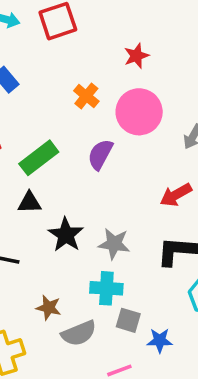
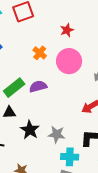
purple semicircle: (100, 154) -> (38, 86), moved, turned 48
cyan cross: (106, 288) -> (70, 157), moved

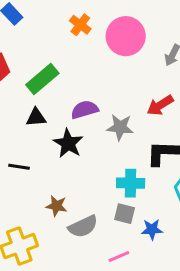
purple semicircle: (38, 86) -> (85, 110), moved
gray star: (57, 134) -> (120, 127), moved

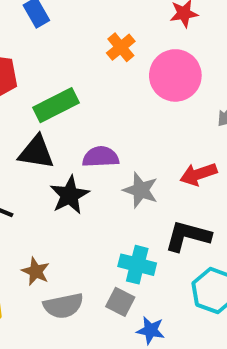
black triangle: (36, 117) -> (36, 152), size x1.4

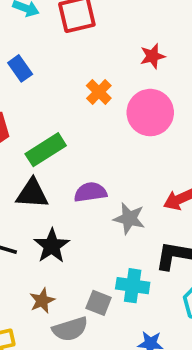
black star: (70, 195) -> (52, 246), moved
brown star: (36, 271) -> (42, 301), turned 30
gray square: (120, 302) -> (99, 303), moved

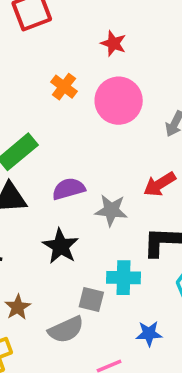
red star: (153, 56) -> (113, 43), turned -30
black star: (52, 246) -> (61, 246), moved
brown star: (42, 301) -> (18, 307), moved

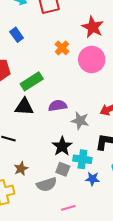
red star: (113, 43) -> (93, 27), size x1.5
black star: (61, 246) -> (62, 146), moved
blue star: (149, 334) -> (92, 179), moved

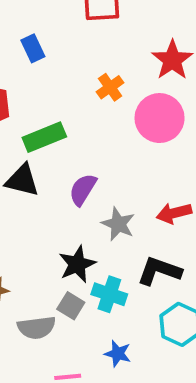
purple semicircle: (58, 106) -> (83, 190), turned -60
blue star: (92, 179) -> (118, 354), moved

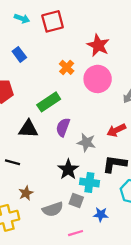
green rectangle: (44, 137) -> (49, 102), moved
gray square: (71, 306) -> (76, 200), moved

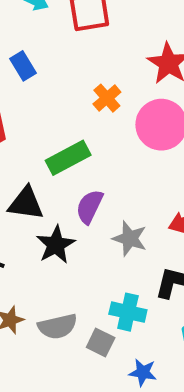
black star: (68, 169) -> (56, 245), moved
gray semicircle: (53, 209) -> (58, 326), moved

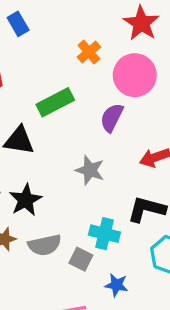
purple semicircle: (90, 207) -> (112, 118), moved
gray star: (130, 238) -> (90, 170), moved
black star: (56, 245) -> (26, 200), moved

